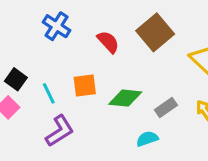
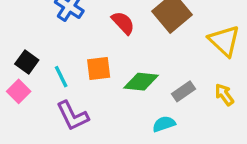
purple L-shape: (60, 131) -> (73, 116), turned 96

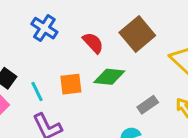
green diamond: (141, 82) -> (109, 77), moved

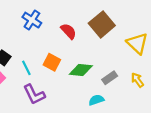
green diamond: (109, 77) -> (81, 70), moved
orange square: (71, 84) -> (52, 62), turned 35

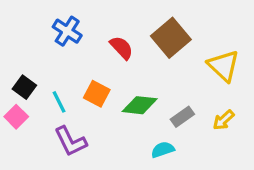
yellow arrow: (137, 80) -> (224, 120), turned -96

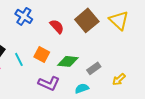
yellow triangle: (224, 66) -> (119, 20), moved
yellow arrow: (224, 120) -> (119, 79), moved
purple L-shape: (70, 141) -> (49, 83), moved, turned -40

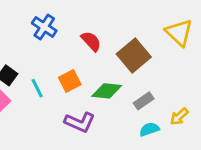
brown square: (87, 20) -> (134, 55), moved
orange square: (42, 54) -> (70, 81), turned 35
cyan semicircle: (82, 88) -> (149, 129), moved

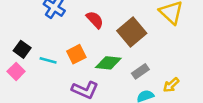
cyan line: (37, 88) -> (48, 60), turned -49

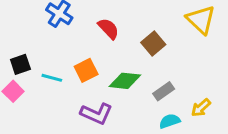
brown square: (132, 32) -> (153, 44), size x0.7
black square: (22, 49) -> (20, 64), turned 35

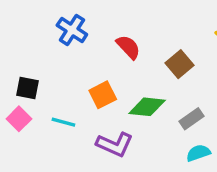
black square: (20, 64) -> (28, 88), turned 30
cyan line: (52, 78) -> (63, 122), moved

